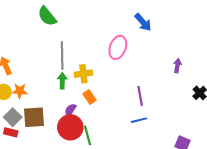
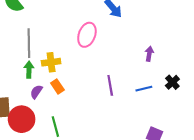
purple semicircle: (70, 110) -> (36, 92), moved
blue line: (139, 120) -> (144, 89), moved
red circle: (70, 127) -> (22, 119), moved

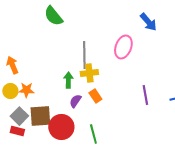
gray line: (29, 43) -> (84, 55), moved

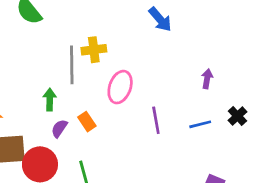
pink ellipse: (123, 47) -> (120, 87), moved
yellow cross: (89, 73) -> (94, 50), moved

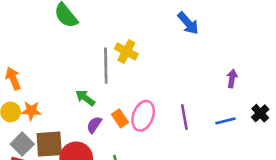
yellow cross: (94, 50) -> (126, 51), turned 35
pink ellipse: (120, 87) -> (143, 116), moved
green arrow: (50, 99) -> (85, 98), turned -54

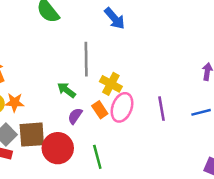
blue arrow: (188, 23) -> (115, 18), moved
yellow cross: (126, 51) -> (111, 84), moved

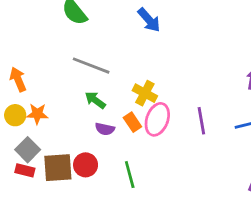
gray line: (86, 59) -> (91, 66), moved, turned -68
purple semicircle: (75, 116) -> (105, 129), turned -112
brown square: (32, 135) -> (58, 168), moved
red circle: (58, 148) -> (86, 165), size x0.7

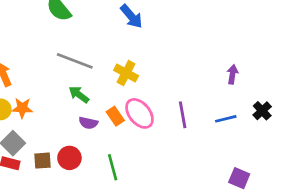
yellow cross: (145, 93) -> (126, 73), moved
pink ellipse: (157, 119) -> (140, 113), turned -60
brown square: (58, 168) -> (42, 161), size x0.6

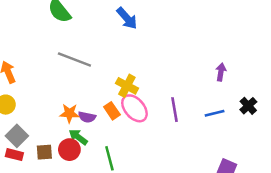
yellow cross: (126, 73) -> (127, 86), moved
green arrow: (79, 95) -> (78, 137), moved
orange star: (22, 108) -> (69, 113), moved

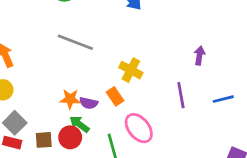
purple arrow: (221, 72) -> (199, 56), moved
pink ellipse: (134, 108) -> (139, 128), moved

